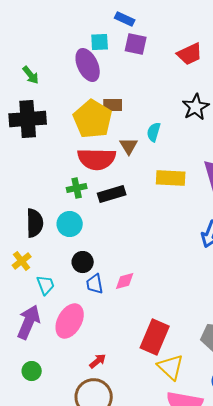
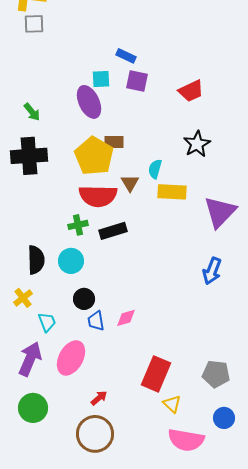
yellow rectangle: (171, 178) -> (172, 192), moved
yellow triangle: (171, 367) -> (172, 404), size x0.7
green circle: (32, 371) -> (33, 408), size x1.5

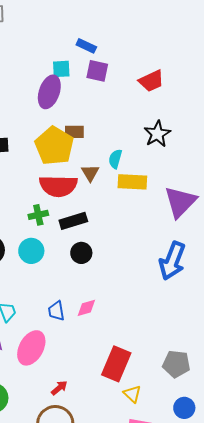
purple ellipse: (89, 102) -> (49, 92), turned 44
blue arrow: (212, 271) -> (172, 261), size x1.4
black circle: (84, 299) -> (81, 253), moved

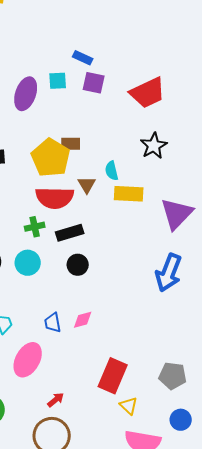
red trapezoid: (151, 81) -> (148, 93), size x1.4
purple ellipse: (49, 92) -> (26, 94), moved
cyan semicircle: (115, 159) -> (112, 171), turned -30

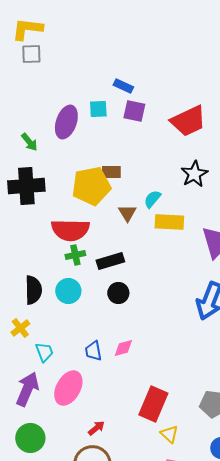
yellow pentagon: (51, 158) -> (91, 186), turned 30
cyan semicircle: (112, 171) -> (152, 199), turned 54
red semicircle: (55, 198) -> (70, 230), moved

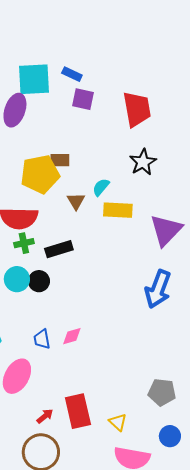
cyan square: (98, 109) -> (34, 79), moved, size x1.8
red trapezoid: (188, 121) -> (137, 109), turned -75
black circle: (118, 293) -> (39, 281), moved
red rectangle: (153, 404) -> (78, 411), moved, turned -36

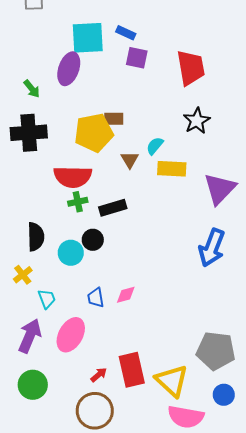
cyan circle: (17, 279) -> (71, 253), moved
gray pentagon: (162, 392) -> (216, 351), size x1.4
yellow triangle: (118, 422) -> (172, 381), size x1.8

